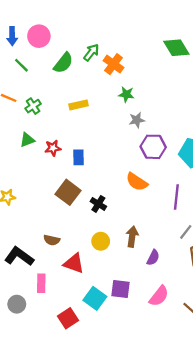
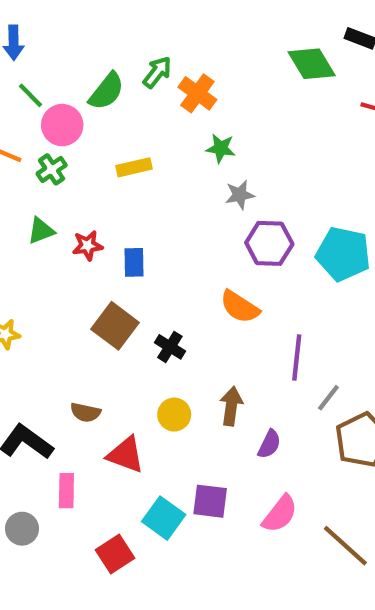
pink circle: (39, 36) -> (62, 125), moved
purple line: (176, 197) -> (297, 357), moved

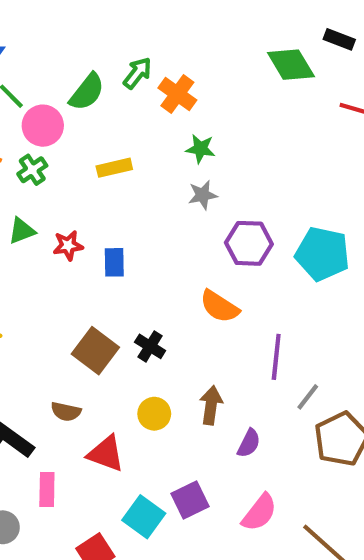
gray star: (240, 195) -> (203, 195), moved
brown square: (115, 326) -> (95, 351), moved
purple square: (210, 501) -> (190, 500), turned -33

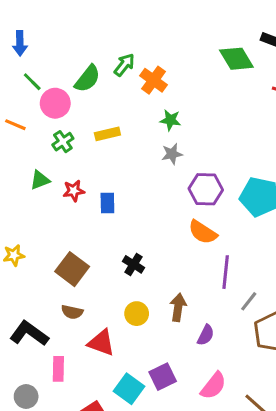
green cross: (32, 170) -> (63, 142), moved
orange semicircle: (219, 306) -> (203, 232), moved
brown square: (95, 351) -> (72, 269), moved

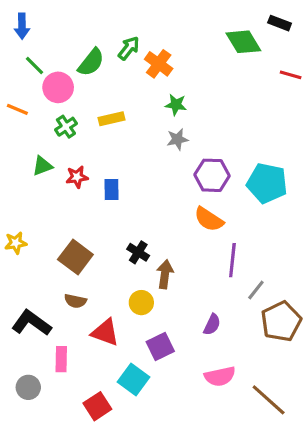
brown arrow: (178, 307) -> (165, 274), moved
purple square: (163, 377) -> (160, 347), moved
pink semicircle: (213, 386) -> (220, 376), turned 40

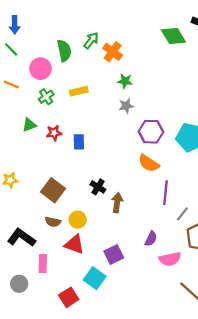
green semicircle: (91, 62) -> (64, 51), turned -50
green line: (35, 65) -> (11, 49), moved
yellow circle: (141, 303) -> (78, 220), moved
pink semicircle: (220, 376) -> (170, 259), moved

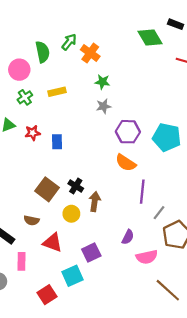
brown square: (53, 190) -> (47, 189), moved
yellow circle: (78, 220) -> (71, 214), moved
cyan square: (95, 278) -> (72, 276), turned 30

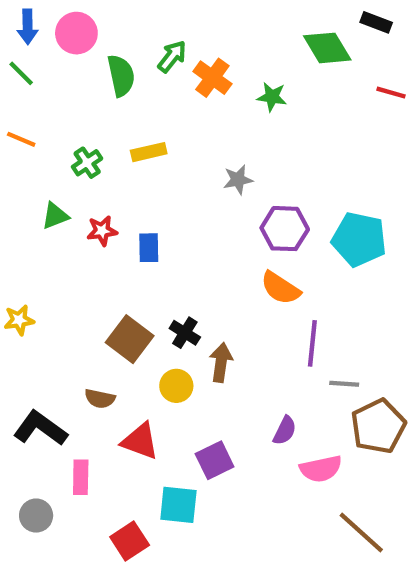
pink circle: (19, 70) -> (76, 33), moved
green star: (102, 82) -> (272, 97), moved
gray line: (159, 213) -> (344, 384), turned 56
cyan square: (72, 276) -> (178, 505), turned 30

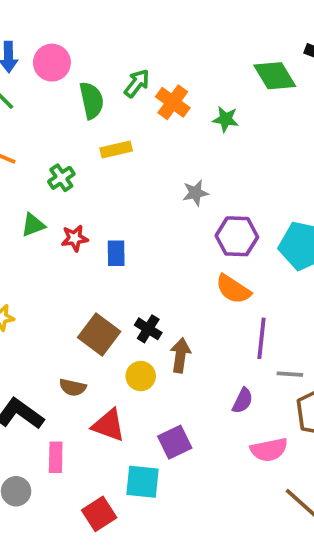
yellow rectangle: (149, 152) -> (116, 149), moved
purple semicircle: (285, 430) -> (243, 401), moved

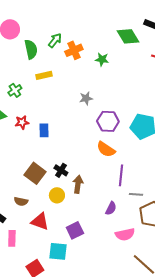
orange cross: (173, 102) -> (74, 50), turned 30

